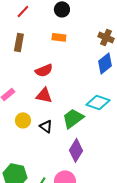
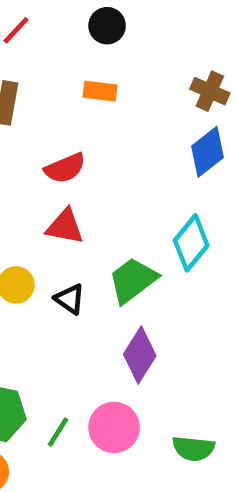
cyan diamond: (98, 102) -> (191, 243), turned -70

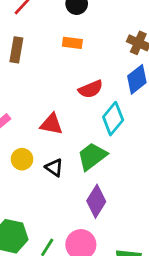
red semicircle: (65, 168) -> (91, 89), moved
cyan diamond: (191, 243) -> (113, 119), moved

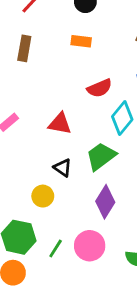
yellow circle: (22, 159) -> (43, 196), moved

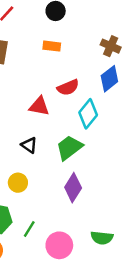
red triangle: (60, 124) -> (39, 106), moved
black triangle: (63, 168) -> (29, 145), moved
pink circle: (90, 246) -> (59, 245), moved

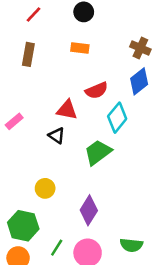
black triangle: (29, 145) -> (57, 136), moved
purple diamond: (73, 188) -> (89, 210), moved
green line: (29, 229) -> (57, 248), moved

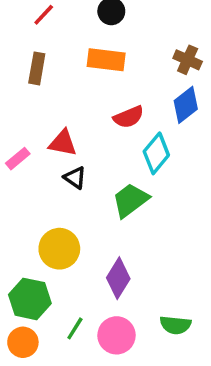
orange rectangle: (80, 48) -> (106, 60), size x1.5
red triangle: (67, 110) -> (63, 143), moved
yellow circle: (45, 188) -> (59, 249), size x1.5

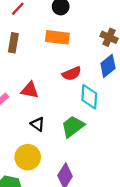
cyan diamond: (156, 153) -> (89, 97), turned -35
black triangle: (75, 178) -> (38, 124), moved

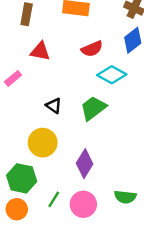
red triangle: (30, 90) -> (40, 51), moved
cyan diamond: (89, 97) -> (112, 75), turned -65

